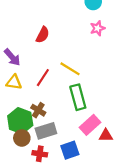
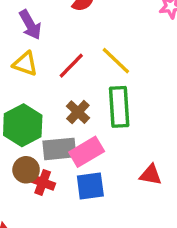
brown cross: (38, 110) -> (78, 112), moved
pink rectangle: (90, 125) -> (87, 152), moved
brown circle: (22, 138) -> (26, 170), moved

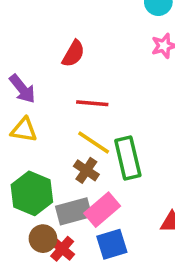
yellow line: (116, 61) -> (94, 143), moved
red line: (71, 66) -> (92, 103), moved, turned 60
red cross: (43, 182) -> (62, 249), turned 30

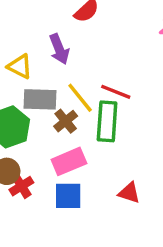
purple arrow: (22, 89) -> (59, 49), moved
red line: (92, 103) -> (116, 92), moved
gray rectangle: (74, 211) -> (40, 99), moved

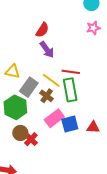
purple arrow: (59, 49) -> (47, 50), moved
gray rectangle: (40, 99) -> (29, 87), turned -42
blue square: (68, 196) -> (70, 124), moved

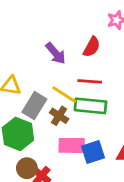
red semicircle: (42, 30) -> (92, 47), moved
green rectangle: (70, 90) -> (90, 106), turned -70
pink rectangle: (54, 118) -> (72, 145), turned 42

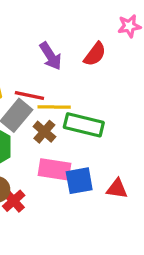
red line: (90, 81) -> (29, 96), moved
yellow line: (64, 95) -> (54, 107), turned -40

